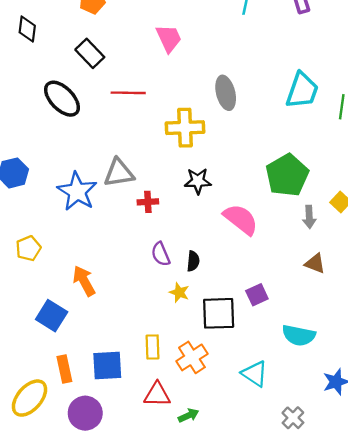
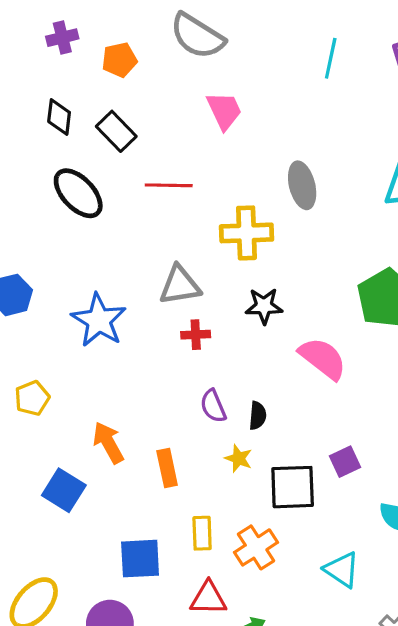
black diamond: (27, 29) -> (59, 117), moved
gray triangle: (119, 173) -> (180, 285), moved
orange rectangle: (64, 369) -> (167, 468), moved

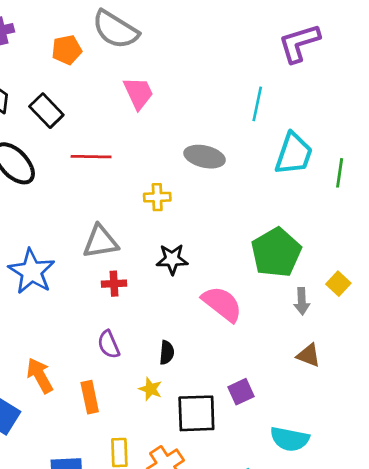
cyan line: (331, 58) -> (257, 104), moved
orange pentagon: (119, 60) -> (67, 50), moved
gray ellipse: (302, 185) -> (205, 157), turned -63
yellow cross: (247, 233) -> (157, 197), size x0.6
purple semicircle: (213, 406) -> (109, 344), moved

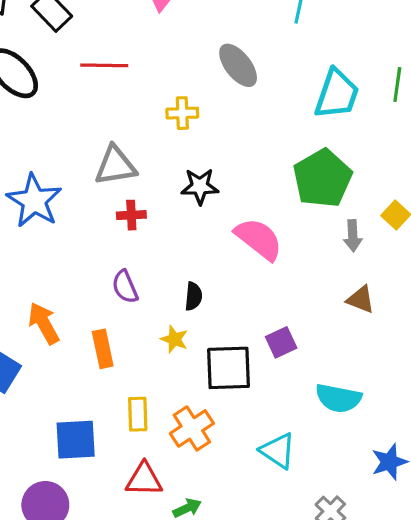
cyan trapezoid: (294, 154) -> (337, 94), moved
gray ellipse: (205, 157) -> (238, 65), turned 39

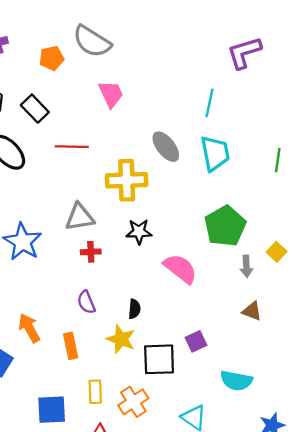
cyan trapezoid: (337, 94) -> (215, 153), moved, turned -30
yellow cross: (182, 113) -> (127, 180), size x1.8
yellow star: (174, 339) -> (121, 339), size x1.5

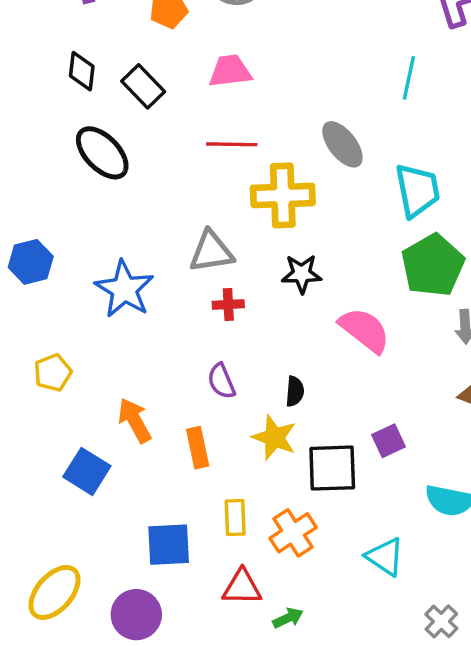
pink trapezoid: (111, 94) -> (230, 71), moved, turned -72
red line: (72, 147) -> (232, 144), moved
cyan trapezoid: (215, 153) -> (417, 190), moved

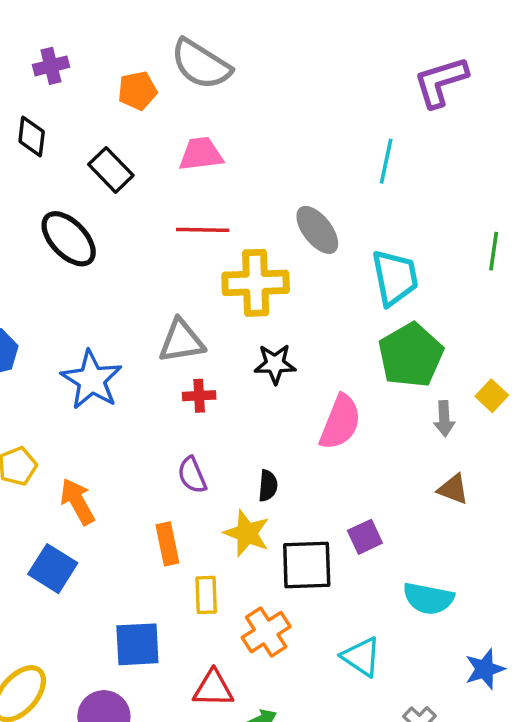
black diamond: (82, 71) -> (32, 136), moved
pink semicircle: (365, 330) -> (340, 422), turned 74
orange arrow: (135, 420) -> (77, 502), moved
yellow rectangle: (235, 517) -> (206, 595), moved

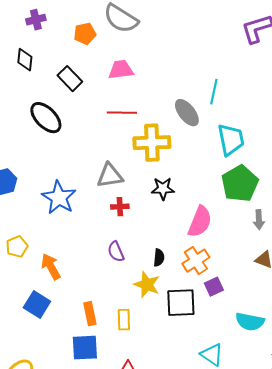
cyan line: (386, 161) -> (214, 92), moved
orange rectangle: (167, 544) -> (90, 314), moved
orange cross: (266, 632) -> (196, 261), moved

